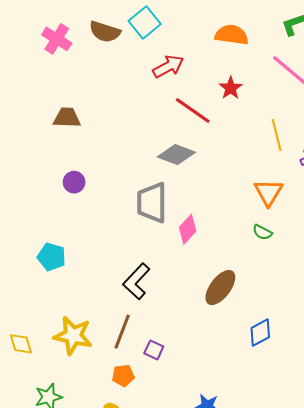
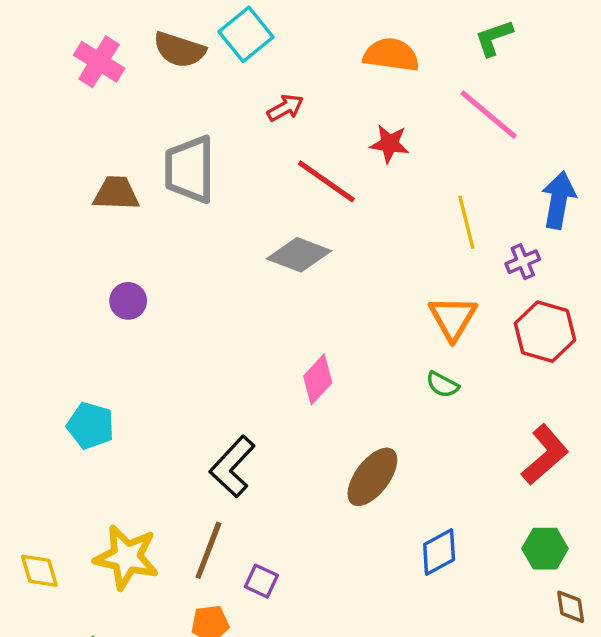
red arrow: (168, 67) -> (285, 108), size x0.7
red star: (231, 88) -> (390, 144), turned -30
gray trapezoid: (152, 203) -> (190, 169), moved

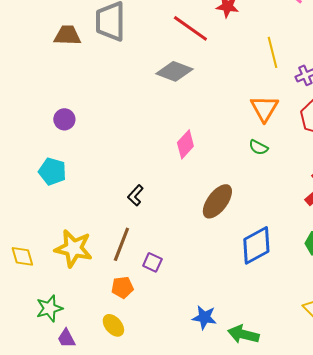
purple circle: (128, 301) -> (64, 119), moved
black L-shape: (232, 467) -> (135, 195), size x0.6
blue diamond: (439, 552) -> (256, 245), size x1.4

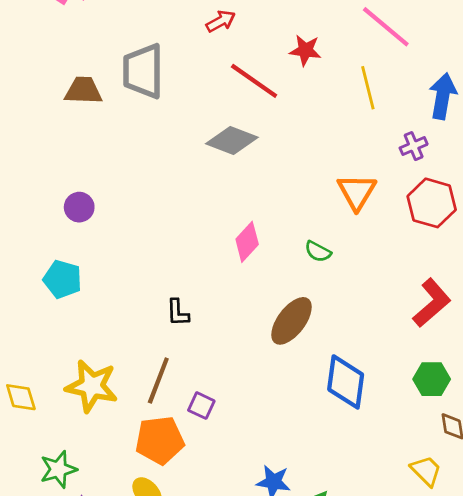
yellow line: (272, 52) -> (368, 88), moved
green semicircle: (258, 147) -> (318, 252), moved
black L-shape: (135, 195) -> (178, 313), turned -45
blue diamond: (256, 245) -> (346, 382), turned -54
orange pentagon: (122, 287) -> (160, 440), size x1.6

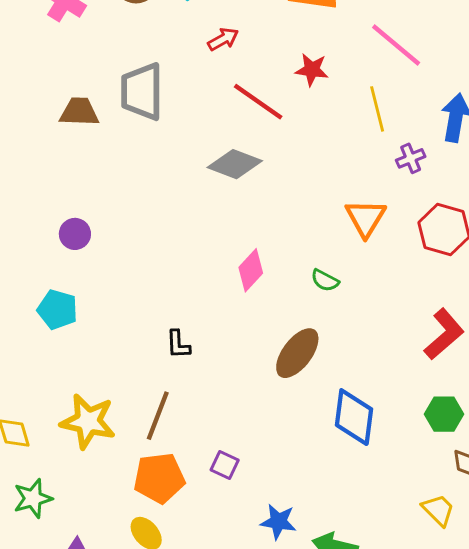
purple cross: (414, 146) -> (411, 158), moved
purple square: (201, 406) -> (225, 465), moved
green star: (58, 469) -> (33, 498), moved

